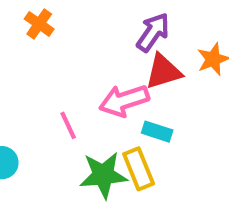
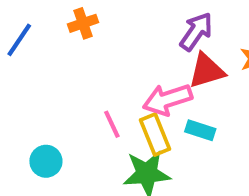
orange cross: (39, 24) -> (83, 23), turned 36
yellow rectangle: (139, 169) -> (155, 134), moved

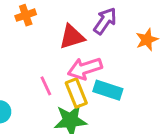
red triangle: (206, 71) -> (72, 37), moved
cyan rectangle: (200, 130) -> (108, 90), size x1.4

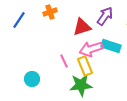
cyan rectangle: (108, 90) -> (111, 46), moved

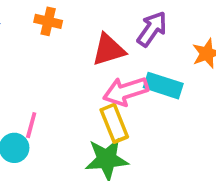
orange cross: (50, 12) -> (48, 21), turned 32
pink line: (64, 61) -> (31, 125), moved, turned 40

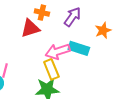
orange cross: (48, 21) -> (42, 13), moved
red triangle: (109, 50) -> (30, 28), moved

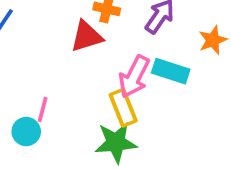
pink arrow: (58, 51) -> (134, 77), turned -45

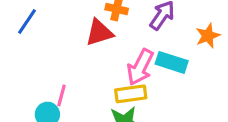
yellow rectangle: (123, 108) -> (131, 94), turned -76

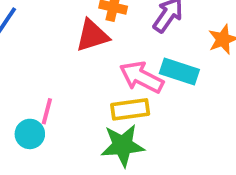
pink arrow: (140, 67) -> (142, 77), turned 90

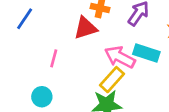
yellow rectangle: (130, 109) -> (112, 80), turned -40
pink line: (47, 111) -> (54, 58), moved

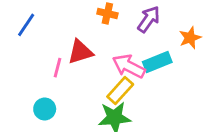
red triangle: (85, 28) -> (80, 52), moved
cyan rectangle: (146, 53) -> (157, 62), turned -40

